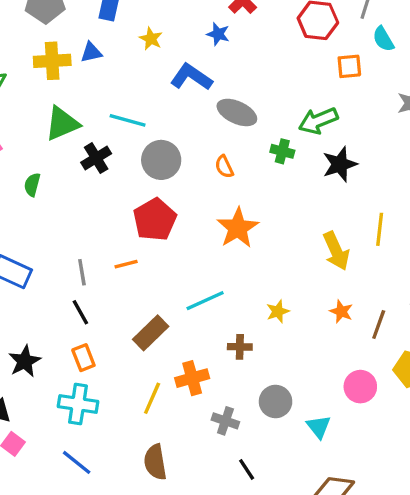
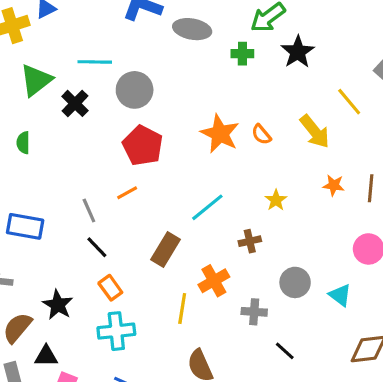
orange semicircle: (224, 167) -> (261, 134), moved
yellow line: (380, 229) -> (349, 102), turned -32

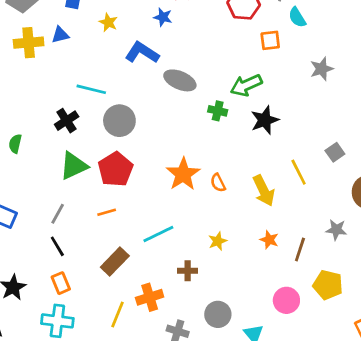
green triangle: (36, 80) -> (74, 166), moved
orange line: (127, 193) -> (107, 212), moved
gray line: (89, 211) -> (58, 214), turned 40

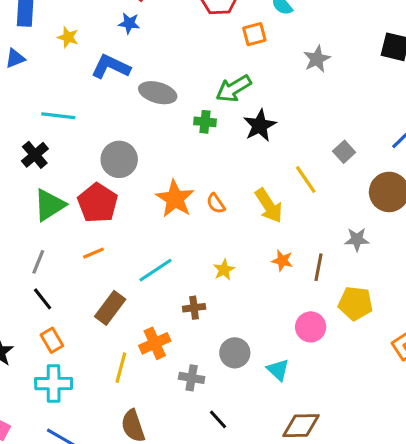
gray circle: (119, 121) -> (119, 159), moved

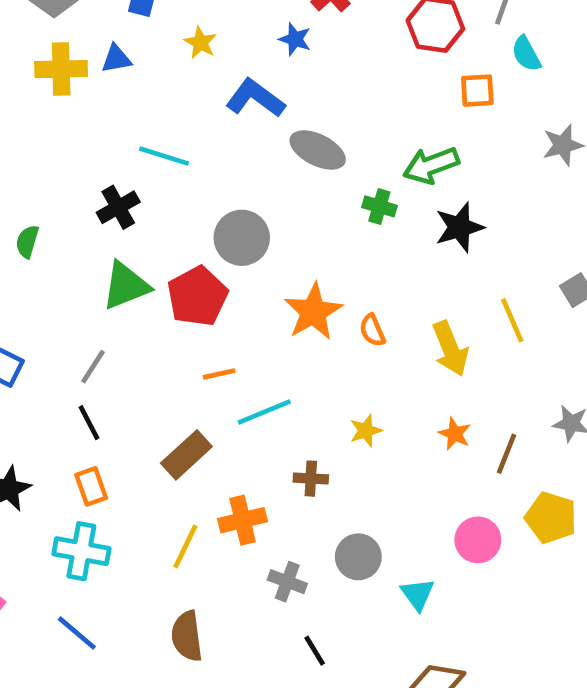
orange line: (94, 253) -> (219, 374), moved

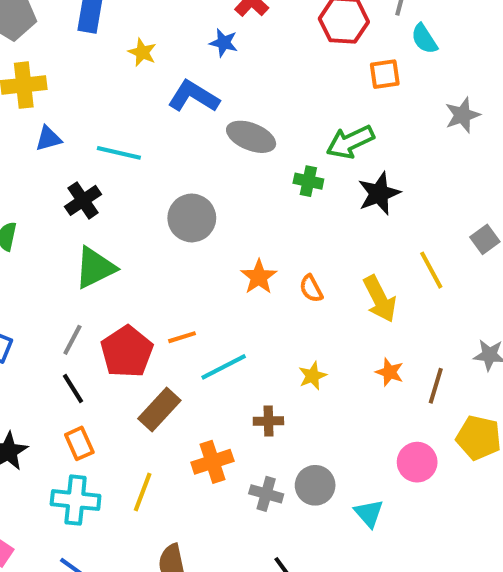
blue triangle: (116, 59) -> (48, 139), moved
red pentagon: (197, 296) -> (127, 352), moved
orange star: (313, 312) -> (259, 277), size x0.7
yellow line: (185, 547) -> (143, 492), moved
gray cross: (287, 582) -> (266, 494), moved

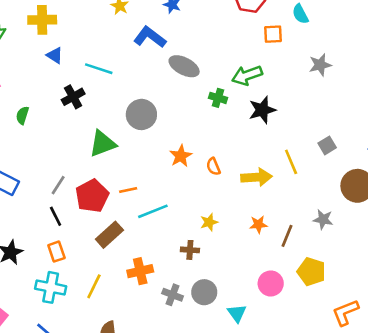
blue triangle: (48, 139) -> (55, 55), turned 42
green triangle: (95, 268) -> (103, 144), moved
yellow arrow: (380, 299) -> (256, 177), turned -72
orange star: (390, 372) -> (258, 224), turned -30
brown cross: (268, 421) -> (190, 250), moved

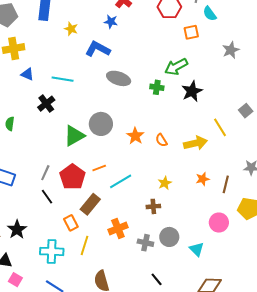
gray ellipse: (184, 66) -> (119, 78), moved
gray circle: (141, 114) -> (101, 124), moved
orange rectangle: (56, 252) -> (71, 223), moved

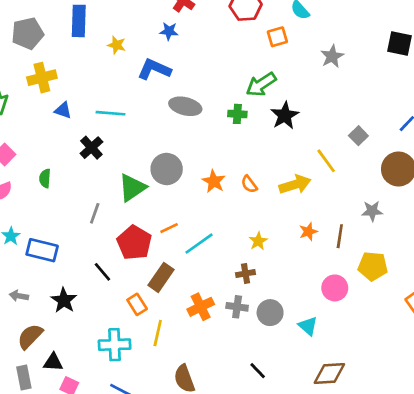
gray line: (45, 173) -> (95, 213), moved
black star: (17, 229) -> (64, 300), moved
gray cross: (145, 243) -> (237, 307), moved

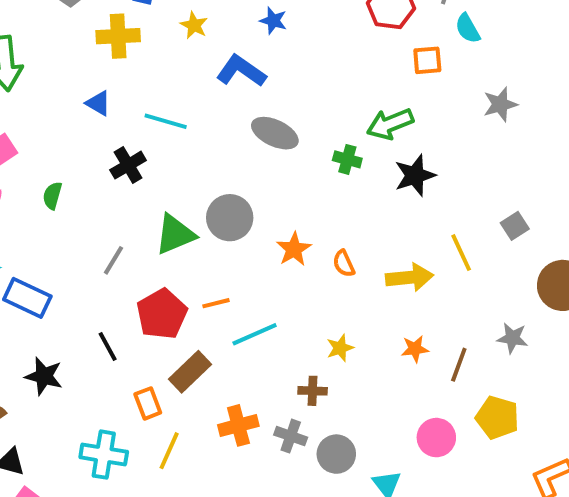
yellow cross: (42, 78) -> (118, 36), moved
black star: (64, 300) -> (44, 376), turned -30

